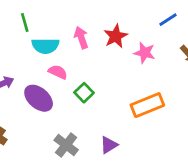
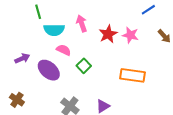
red star: (116, 36) -> (108, 34), moved
orange rectangle: (147, 105) -> (132, 75), turned 30

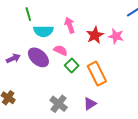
pink semicircle: (64, 50) -> (61, 50), moved
purple ellipse: (49, 70) -> (38, 57), moved
orange rectangle: (132, 75) -> (97, 74), moved, turned 55

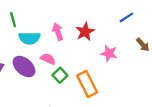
red star: (95, 35) -> (85, 32), moved
pink star: (116, 36) -> (109, 53), moved

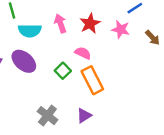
pink star: (109, 53) -> (121, 29), moved
pink semicircle: (48, 59) -> (83, 53), moved

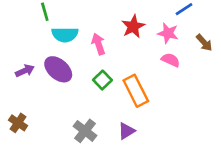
pink arrow: (60, 23) -> (98, 44), moved
pink semicircle: (83, 53) -> (171, 60), moved

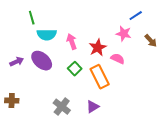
red star: (133, 26) -> (98, 48), moved
pink semicircle: (171, 60) -> (118, 59), moved
brown cross: (18, 123) -> (12, 101), turned -32

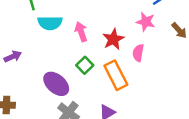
pink semicircle: (118, 59) -> (138, 53), turned -104
purple ellipse: (42, 61) -> (56, 84), moved

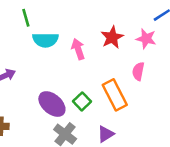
red star: (113, 39) -> (112, 37), moved
green square: (85, 65) -> (82, 101), moved

